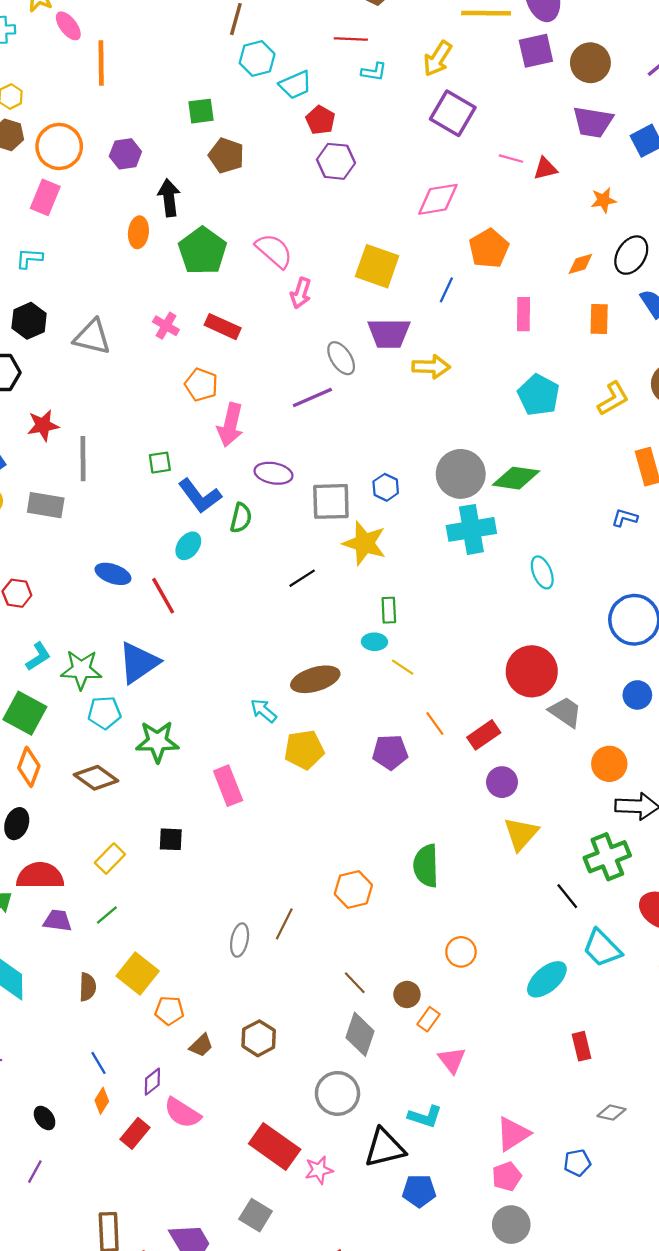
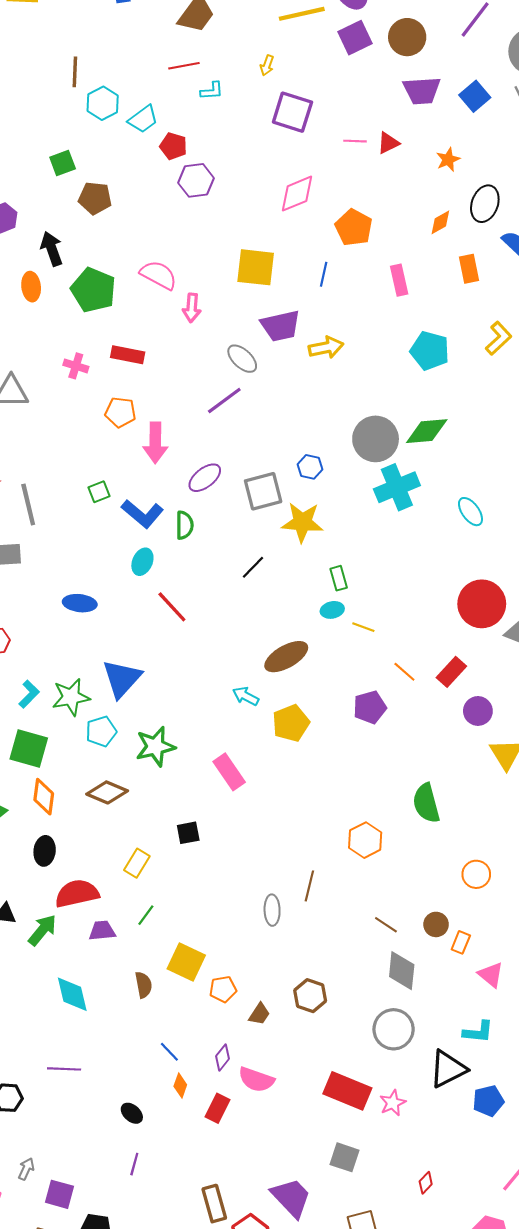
yellow arrow: (438, 59) -> (267, 65), size x0.6
purple ellipse: (273, 473) -> (205, 478), turned -36
red line: (163, 596) -> (172, 607), moved

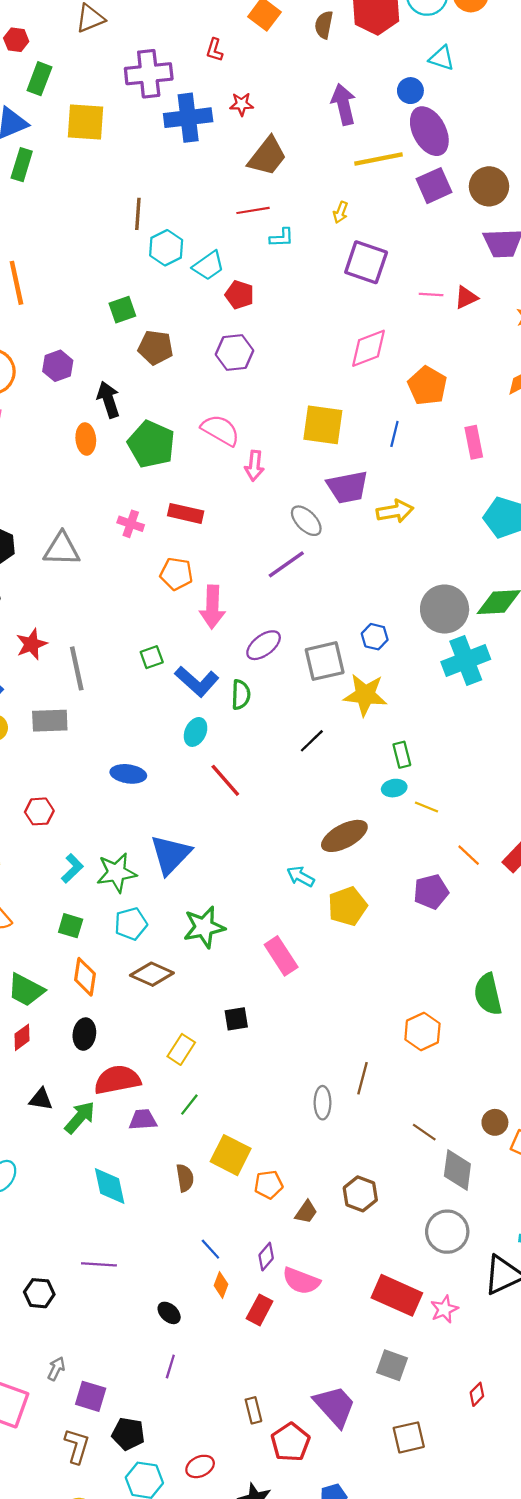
purple hexagon: (196, 180) -> (234, 352), moved
cyan pentagon: (101, 731) -> (131, 924), moved
green square: (29, 749) -> (71, 926), size x0.6
brown line: (386, 925) -> (424, 1132), moved
brown rectangle: (214, 1204) -> (253, 1410), size x0.7

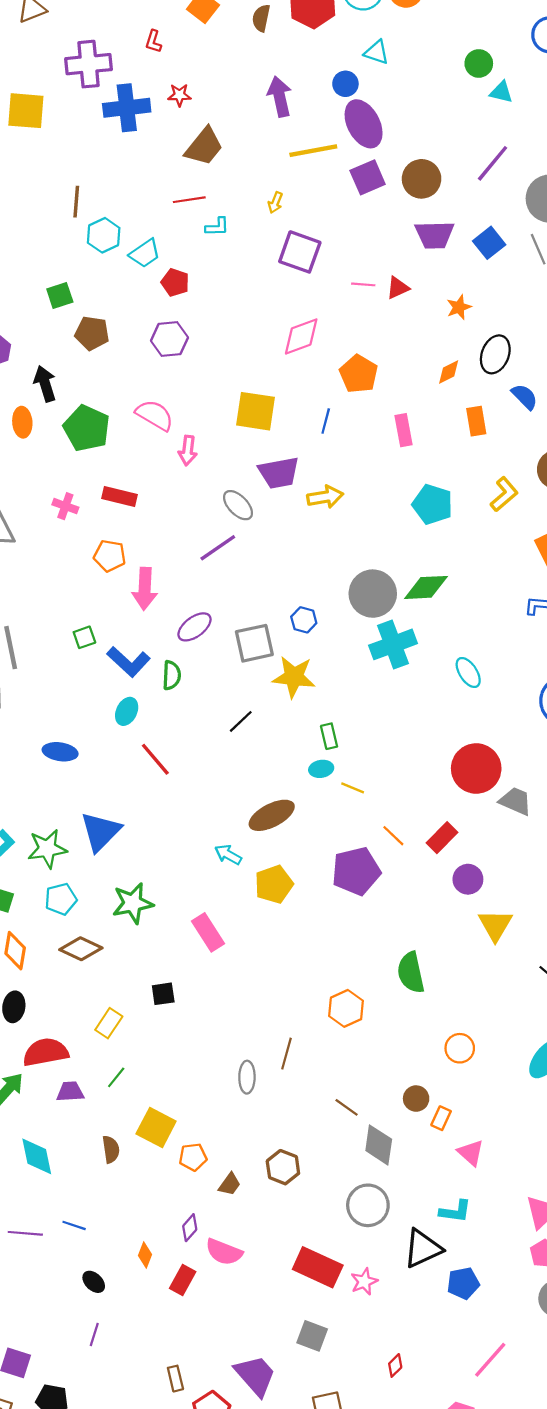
purple pentagon: (431, 892) -> (356, 871), size x1.4
blue line: (210, 1249) -> (74, 1225), moved, turned -30

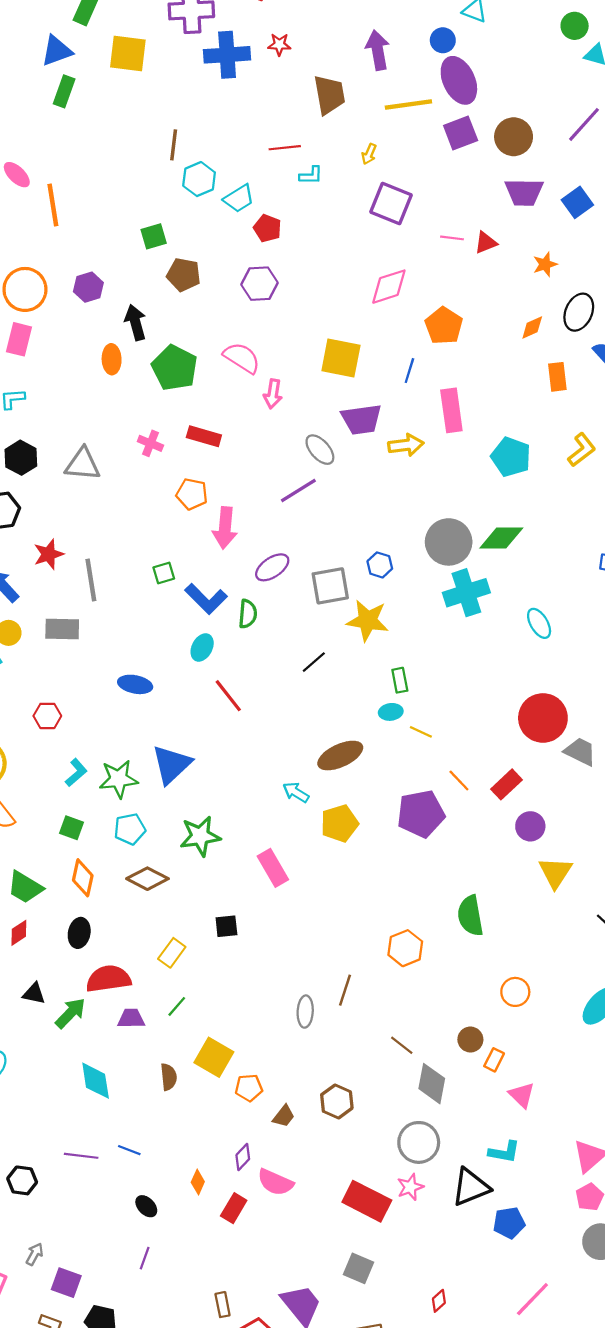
brown trapezoid: (204, 147) -> (329, 95), moved, turned -51
pink rectangle: (403, 430) -> (451, 410), moved, size x1.4
pink star: (364, 1282) -> (410, 1187), moved

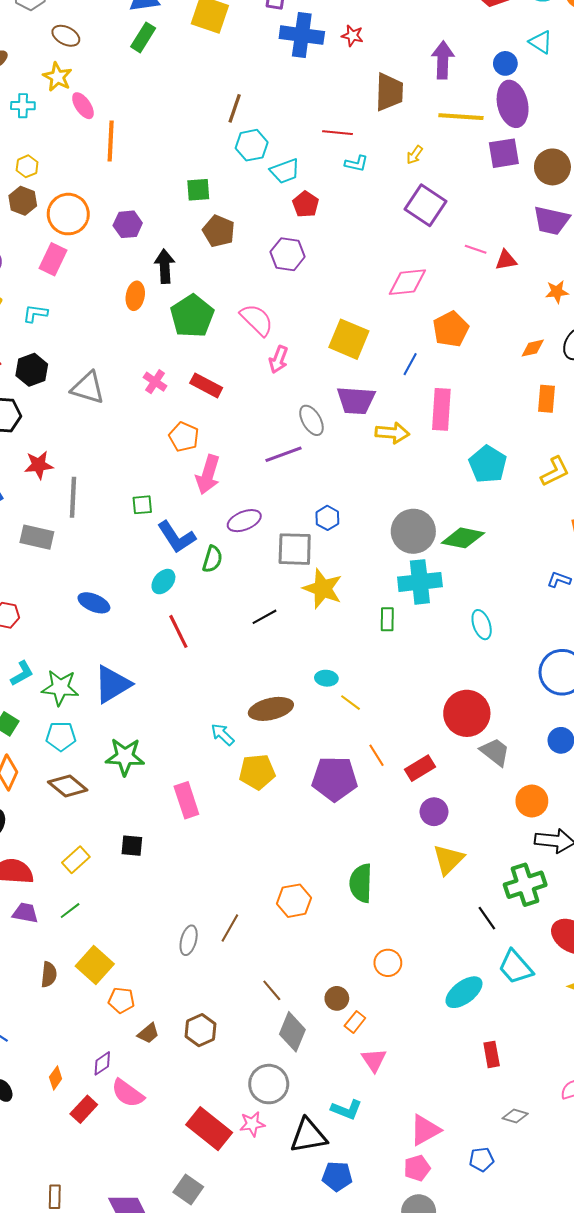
blue hexagon: (380, 565) -> (327, 518), moved
green rectangle: (400, 680) -> (387, 619), moved

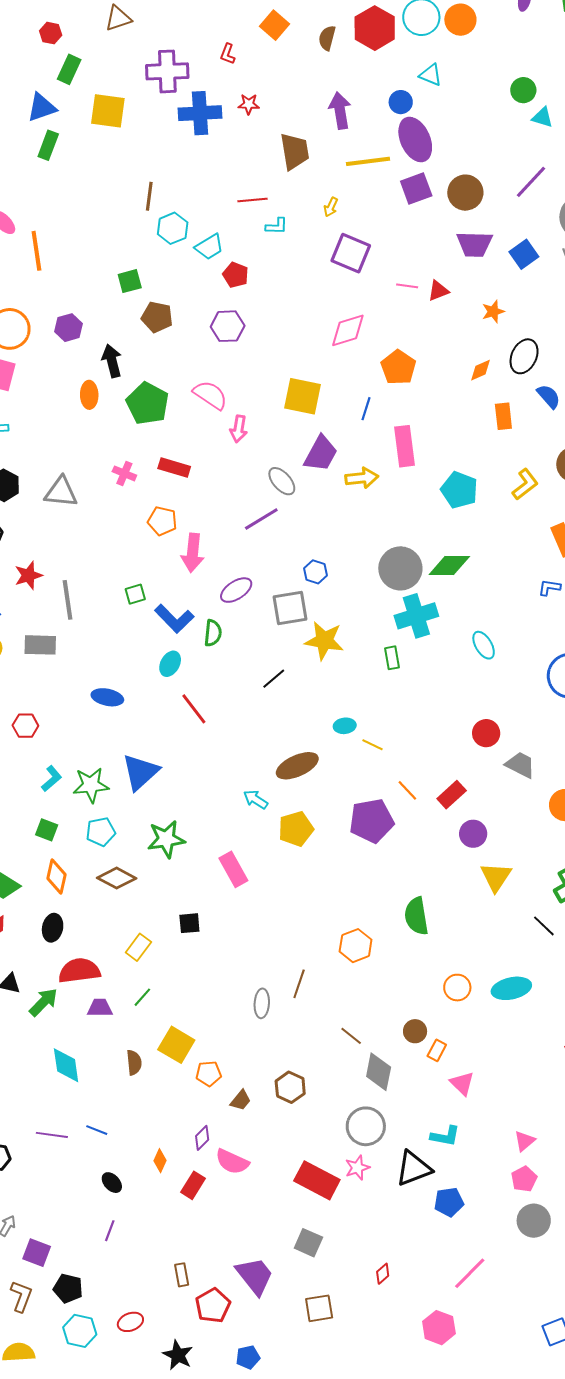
purple trapezoid: (356, 400) -> (321, 454), turned -54
red circle: (467, 713) -> (486, 733), size x0.6
cyan ellipse: (464, 992) -> (511, 988), moved, turned 36
pink triangle: (425, 1130) -> (525, 1141), size x0.7

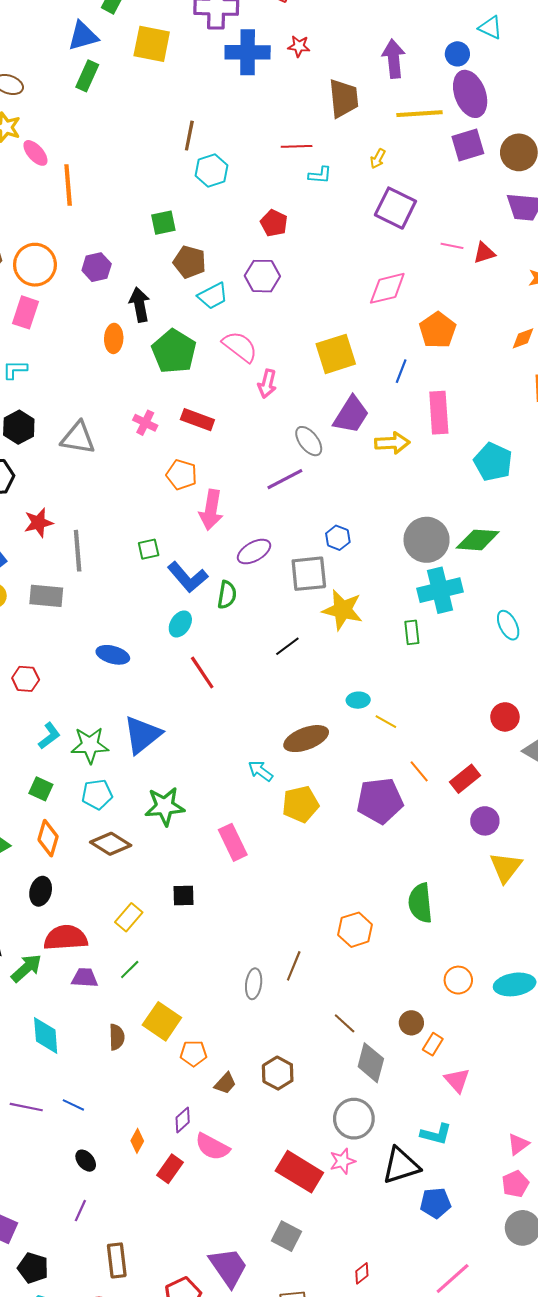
cyan trapezoid: (209, 247) -> (213, 296), moved
yellow square: (302, 396) -> (336, 354), turned -33
brown rectangle: (182, 1275) -> (117, 1260), moved, size x1.4

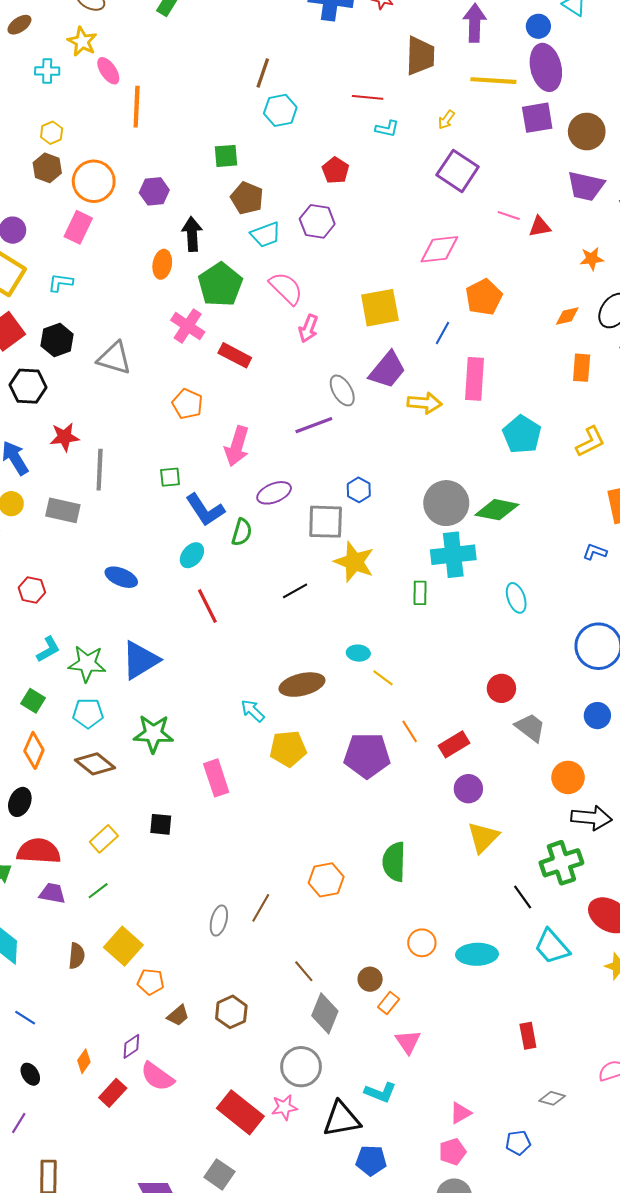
pink cross: (145, 423) -> (188, 326), moved, size x1.4
orange pentagon: (182, 475) -> (187, 404), moved

